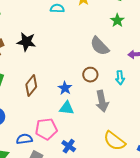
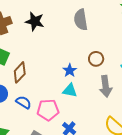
gray semicircle: (100, 46) -> (81, 20), moved, turned 30
brown diamond: (31, 86) -> (20, 72), moved
blue semicircle: (24, 139) -> (23, 102), moved, turned 35

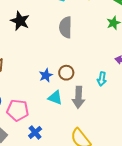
brown circle: (96, 59) -> (66, 73), moved
cyan triangle: (70, 90) -> (55, 98), moved

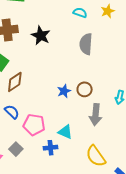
cyan triangle: (55, 98) -> (65, 132), moved
blue cross: (35, 132) -> (51, 148), turned 32

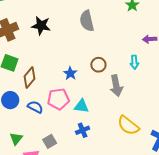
blue star: (64, 91) -> (70, 73), moved
pink pentagon: (34, 125) -> (58, 99), moved
cyan triangle: (65, 132) -> (82, 106), moved
gray square: (16, 149) -> (50, 141), turned 32

